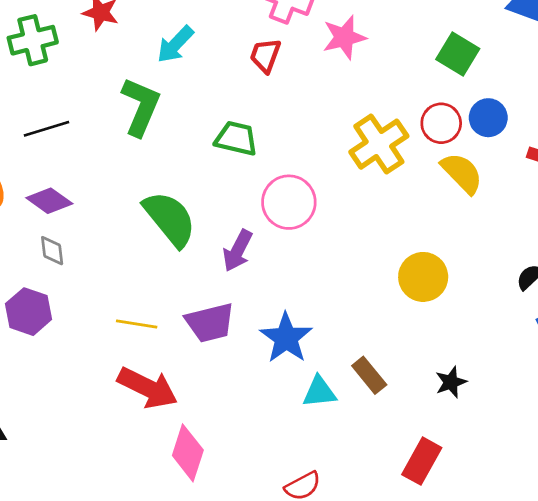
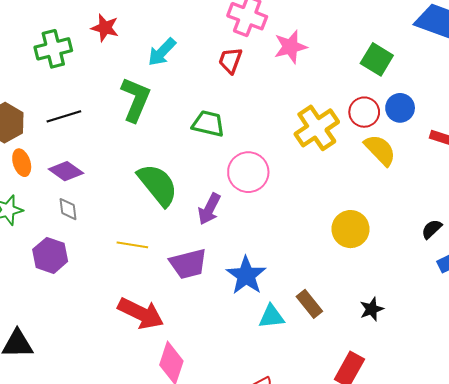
yellow line: (137, 324) -> (132, 245), moved

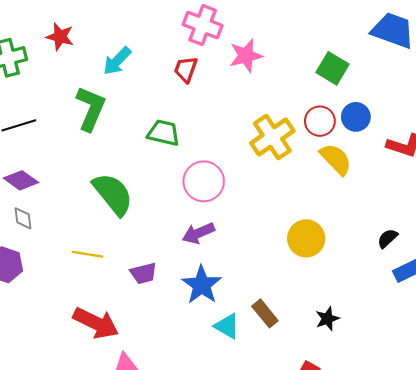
purple arrow: (209, 209) -> (198, 233), moved, turned 40
purple trapezoid: (188, 264) -> (143, 273), size x0.7
cyan triangle: (271, 317) -> (227, 326), turned 36

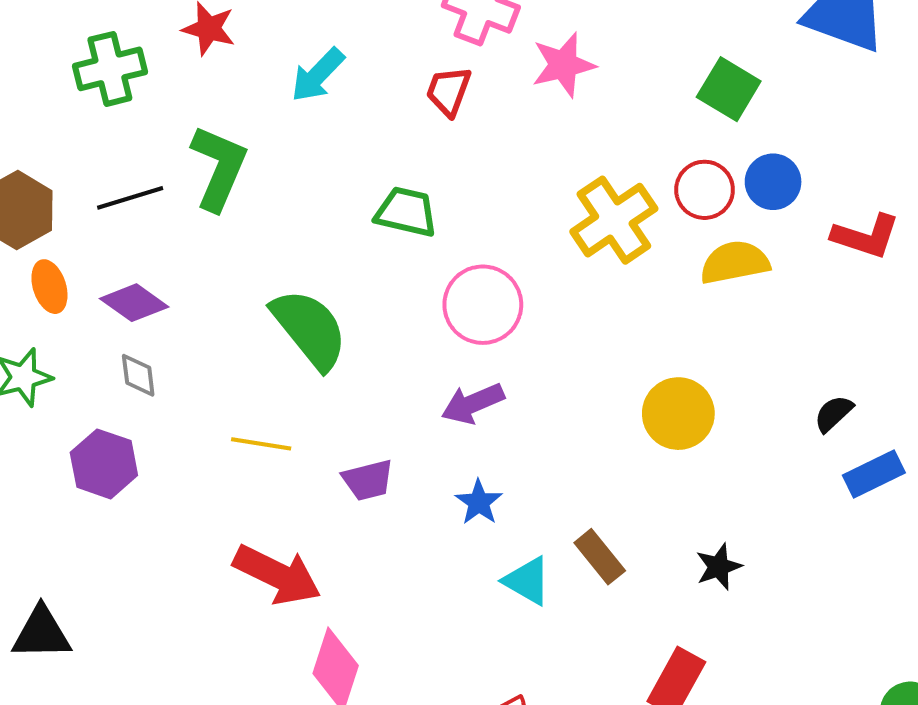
green L-shape: (91, 108) -> (219, 168), moved
yellow semicircle: (336, 159) -> (735, 262), turned -57
blue star: (202, 285) -> (479, 502), size x0.6

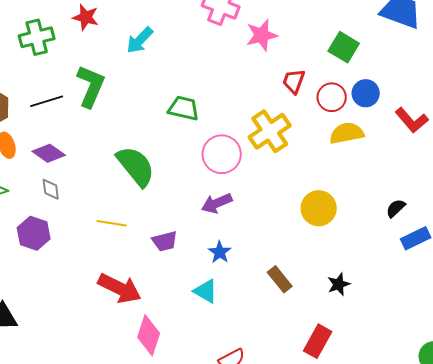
red trapezoid: (449, 91) -> (294, 81), moved
yellow cross: (614, 220) -> (270, 131), moved
red L-shape: (866, 236) -> (412, 120), turned 32
cyan triangle: (527, 581) -> (206, 291), moved

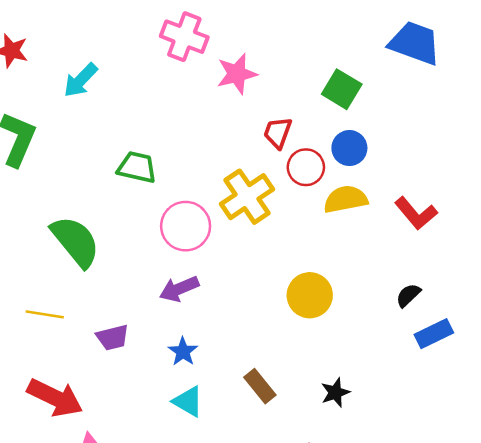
blue circle: (366, 93) -> (349, 148), moved
red circle: (332, 97) -> (306, 167), moved
red L-shape: (412, 120) -> (416, 213), moved
cyan triangle: (206, 291) -> (188, 401), moved

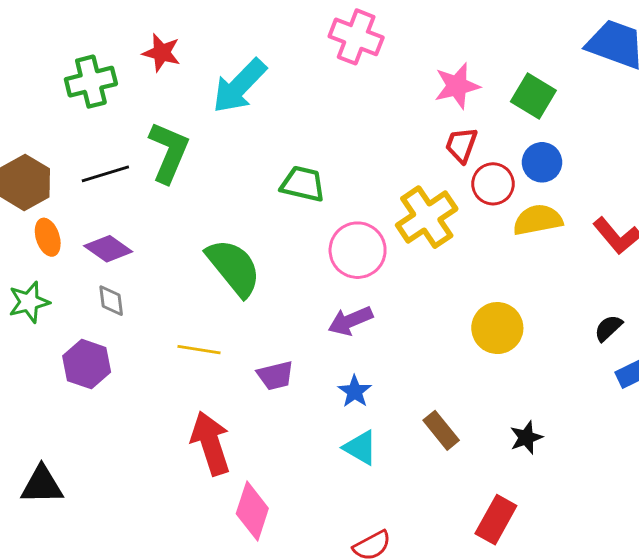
pink star: (237, 74) -> (457, 86), moved
cyan arrow: (81, 80) -> (239, 86), size x1.4
red arrow: (55, 398) -> (211, 443), turned -134

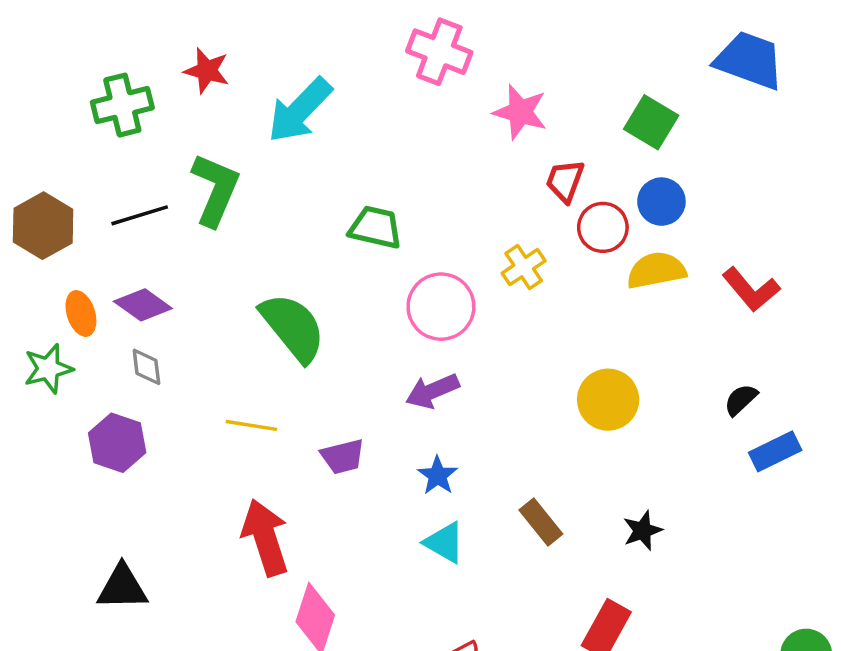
pink star: (457, 86) -> (520, 112), moved, turned 30
yellow cross: (427, 217) -> (524, 267), size x0.6
orange ellipse: (48, 237) -> (81, 314), moved
black triangle: (42, 485) -> (122, 587), moved

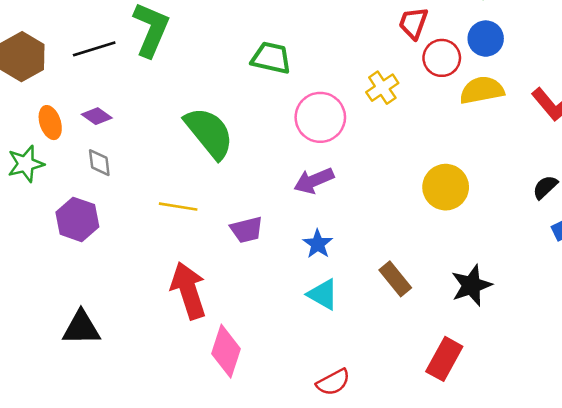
purple diamond: (143, 305) -> (97, 116), size x0.7
black star: (643, 531) -> (471, 285), size x1.4

